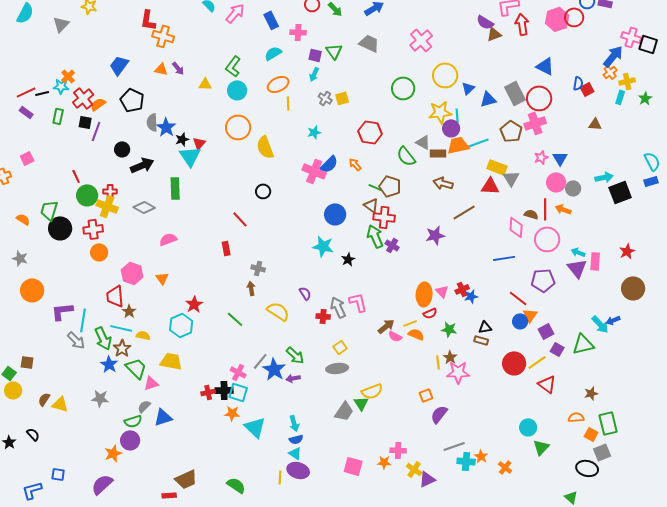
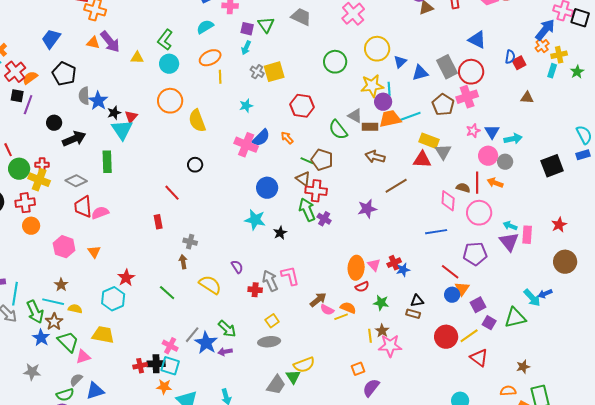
purple arrow: (178, 68) -> (110, 42), size x1.6
yellow square: (342, 98) -> (274, 72), size x1.5
cyan arrow: (604, 177) -> (513, 139), moved
red trapezoid: (115, 296) -> (83, 207), moved
yellow line: (410, 323) -> (341, 317), moved

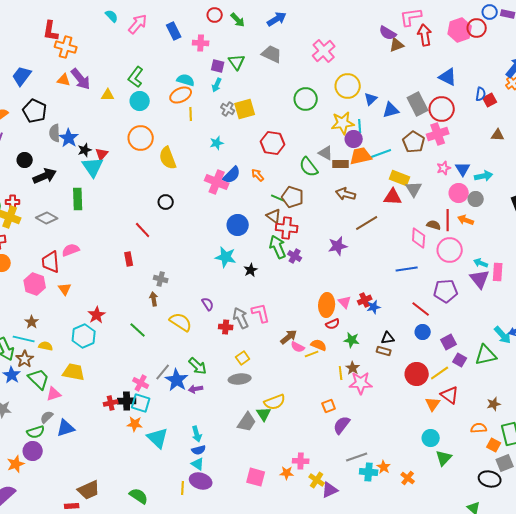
cyan semicircle: (205, 27) -> (186, 80), moved, turned 48
red trapezoid: (83, 207) -> (51, 262), moved
orange triangle: (462, 289) -> (433, 404), moved

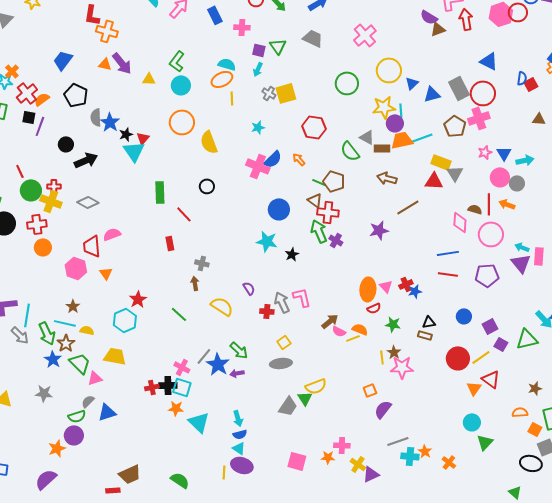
green rectangle: (78, 199) -> (160, 192), moved
red line: (421, 309) -> (448, 274), moved, turned -30

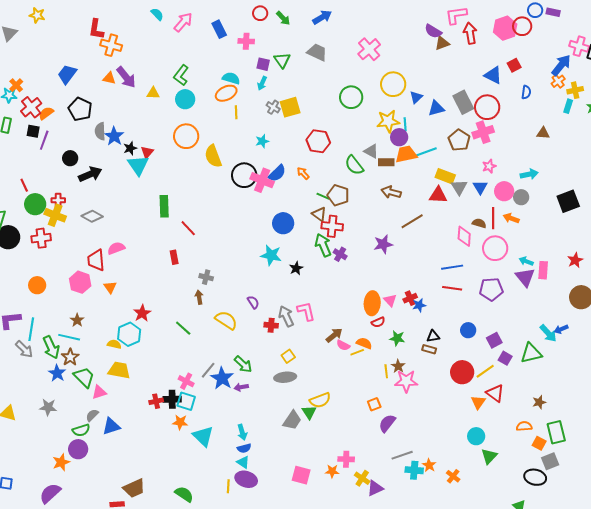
red square: (531, 84) -> (514, 65), moved
blue triangle: (504, 153) -> (480, 187), moved
black circle: (207, 186) -> (244, 175), moved, size x1.6
orange circle: (43, 247) -> (37, 285), moved
yellow semicircle: (87, 330) -> (114, 344), moved

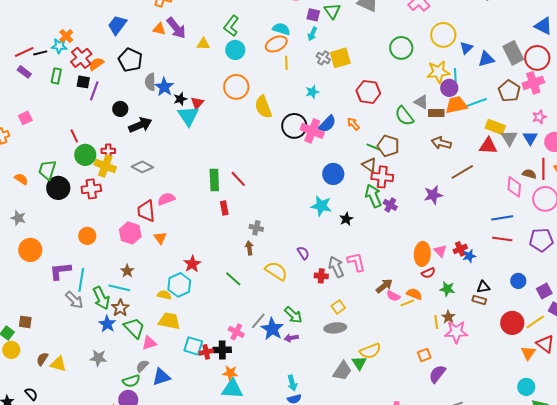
green rectangle: (164, 206) -> (214, 180), moved
cyan square: (186, 401) -> (193, 346), moved
cyan triangle: (203, 436) -> (232, 389), moved, turned -40

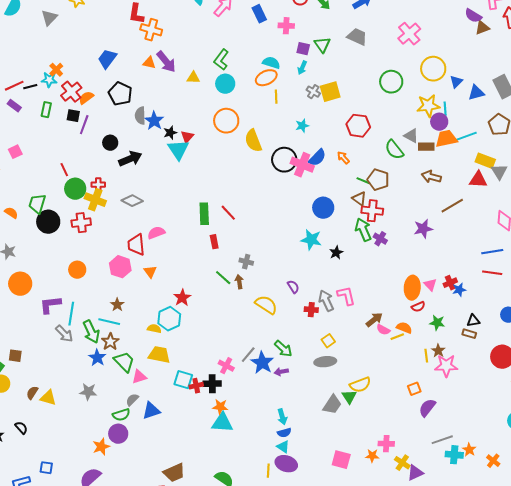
green line: (233, 279) -> (223, 278), moved

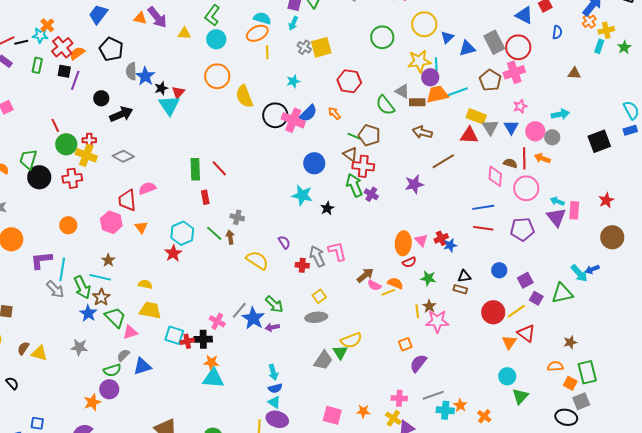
cyan hexagon: (169, 319) -> (182, 233), moved
pink cross: (386, 444) -> (399, 398), moved

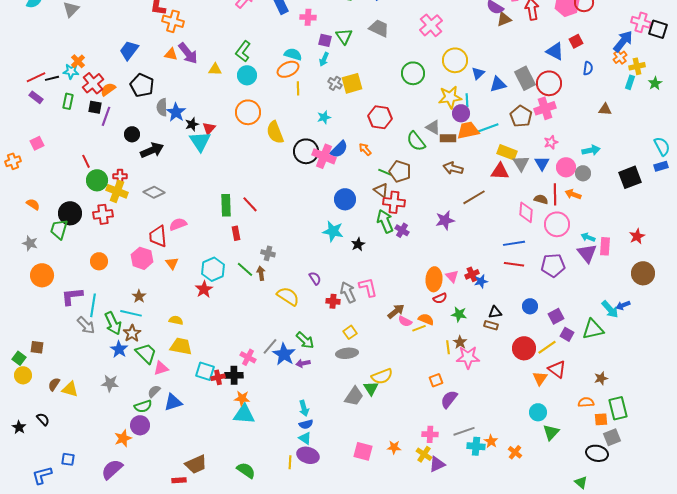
green trapezoid: (28, 159) -> (59, 229), moved
orange square: (570, 383) -> (601, 419), turned -32

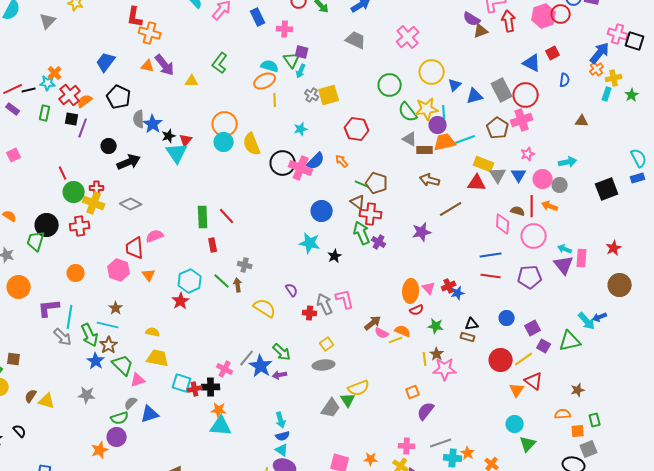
green triangle: (344, 36) -> (292, 60), moved
cyan circle: (247, 75) -> (224, 142), moved
green semicircle: (416, 141) -> (408, 112), moved
green rectangle: (618, 408) -> (595, 420), size x0.6

